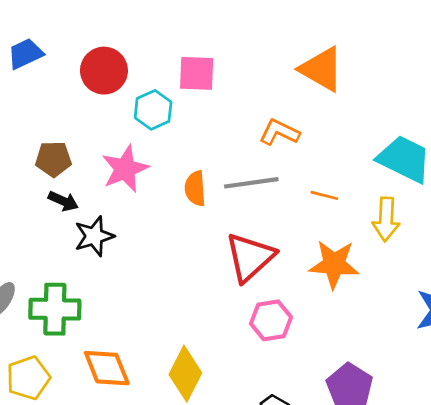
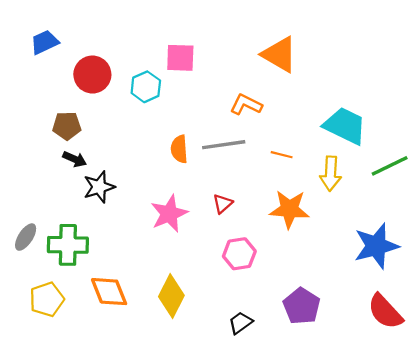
red circle: (104, 71) -> (92, 75), moved
pink star: (125, 169) -> (169, 214), moved
red triangle: (250, 257) -> (223, 204), size x0.5

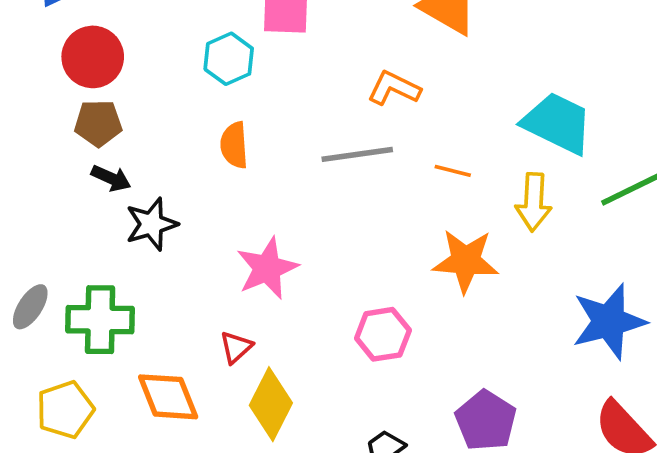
red circle: (92, 75) -> (93, 57), moved
orange semicircle: (179, 149) -> (234, 145), moved
red triangle: (223, 204) -> (236, 347), moved

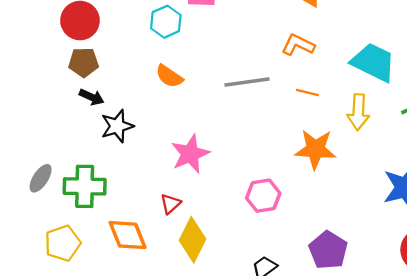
orange L-shape: (394, 88) -> (298, 45), moved
orange semicircle: (234, 145) -> (169, 76), turned -52

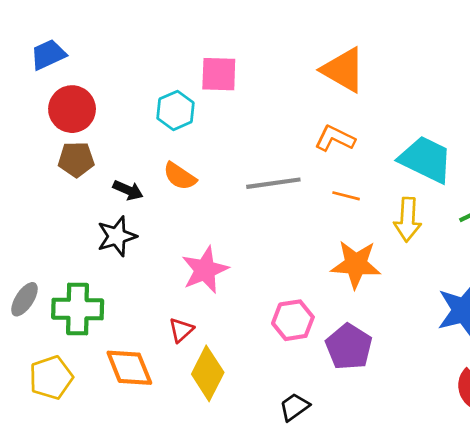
black arrow: (92, 97) -> (128, 190), moved
purple pentagon: (328, 250) -> (349, 347), moved

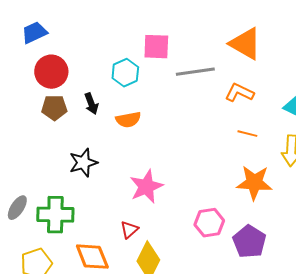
orange semicircle: (180, 176) -> (128, 120), turned -45
gray line: (273, 183) -> (195, 72), moved
black arrow: (128, 190) -> (91, 104), moved, turned 45

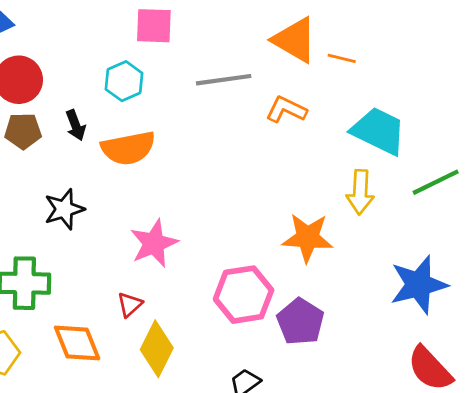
pink square: (156, 47) -> (154, 26), moved
orange semicircle: (128, 120) -> (128, 148), size x1.5
orange line: (247, 134) -> (342, 58), moved
pink hexagon: (209, 223) -> (244, 295), size x1.4

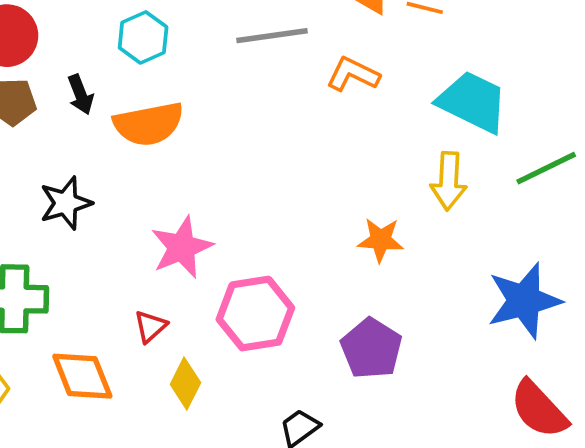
orange star: (308, 238) -> (381, 240), size x0.7
pink hexagon: (244, 295) -> (255, 314), moved
yellow diamond: (157, 349) -> (185, 384), size x0.7

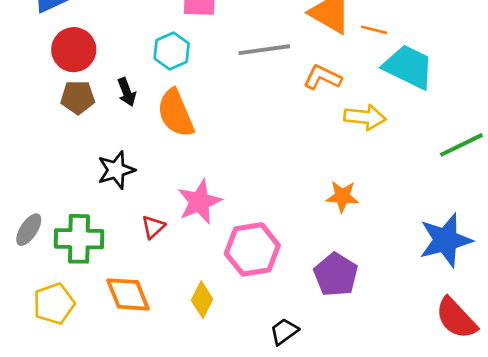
cyan trapezoid: (473, 102) -> (408, 67), moved
orange semicircle: (149, 124) -> (176, 113), turned 78
yellow arrow: (449, 181) -> (365, 117), moved, turned -87
red triangle: (150, 326) -> (153, 227), moved

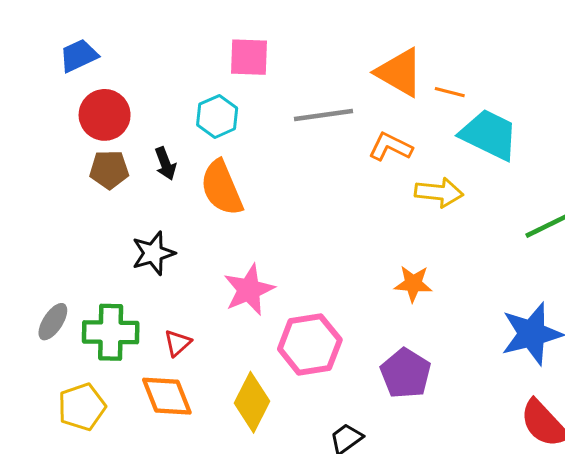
red triangle: (153, 227) -> (178, 343), moved
yellow diamond: (202, 300) -> (252, 402), size x1.4

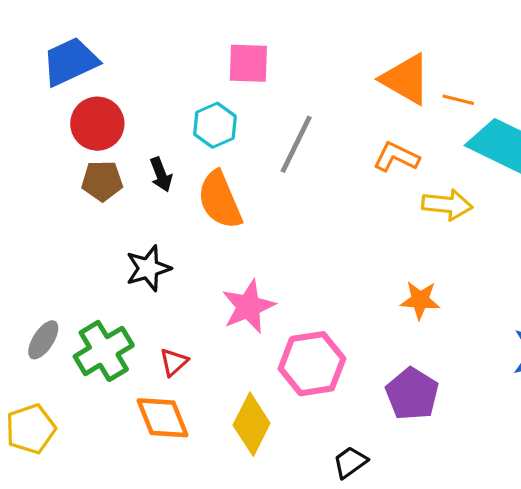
blue trapezoid: (79, 56) -> (70, 62), size x1.4
gray line: (323, 115) -> (296, 144), moved, turned -56
green cross: (111, 332) -> (104, 351), turned -32
yellow pentagon: (82, 407) -> (31, 429), moved

